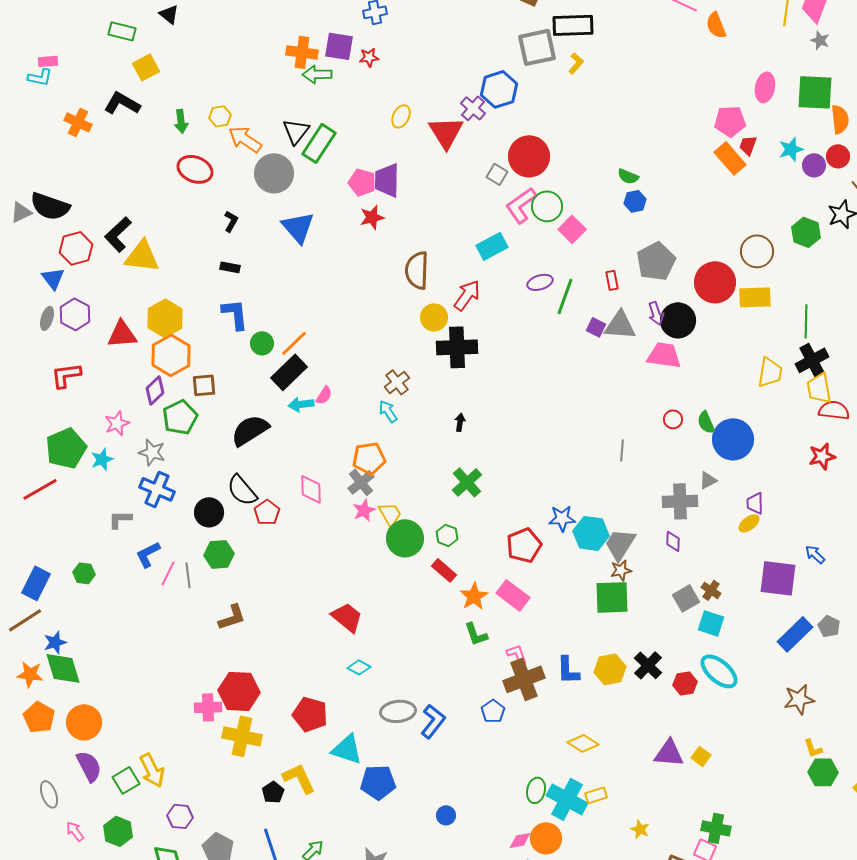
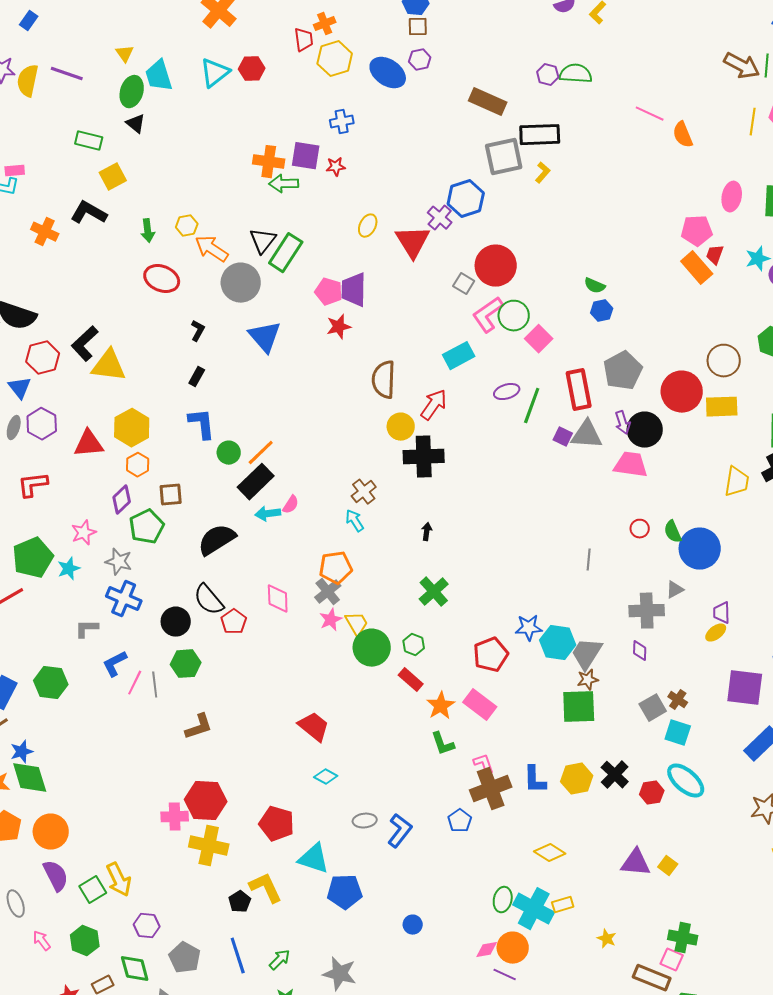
black rectangle: (230, 267) -> (197, 377), turned -72
red rectangle: (612, 280) -> (579, 390), size x2.0
orange hexagon: (171, 355) -> (138, 465), size x0.6
green hexagon: (84, 573) -> (51, 683), size x1.5
gray ellipse: (398, 711) -> (365, 821), size x0.7

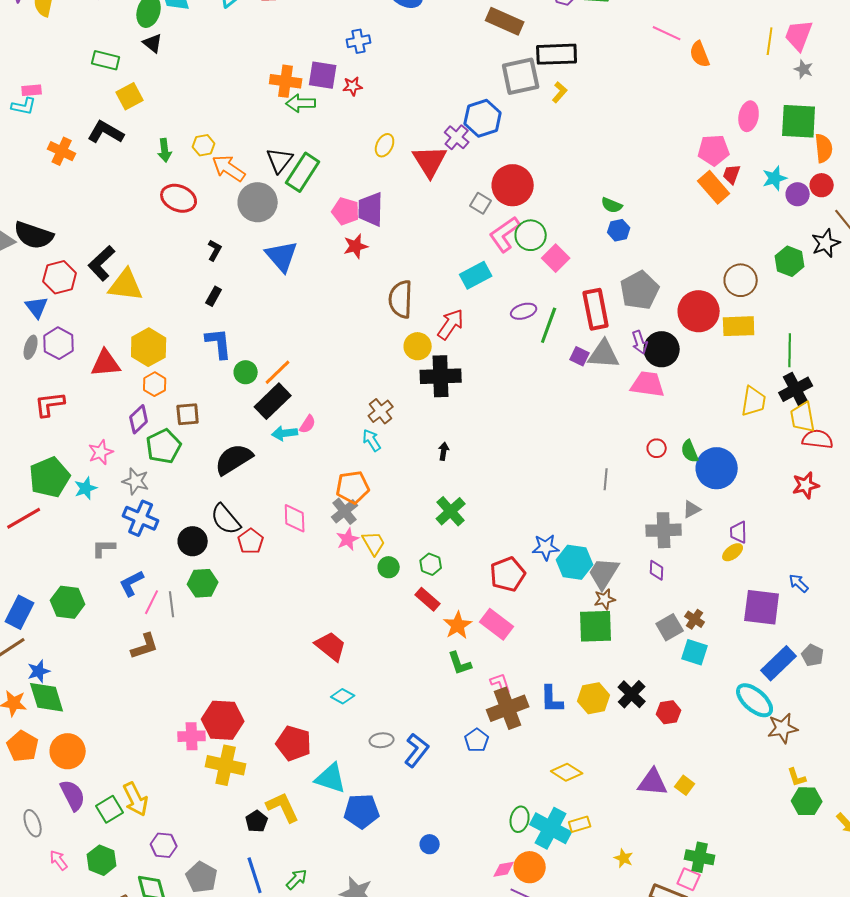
green circle: (372, 648) -> (389, 567), size x0.6
brown L-shape: (199, 727) -> (145, 646), moved
cyan ellipse: (686, 781) -> (755, 700), moved

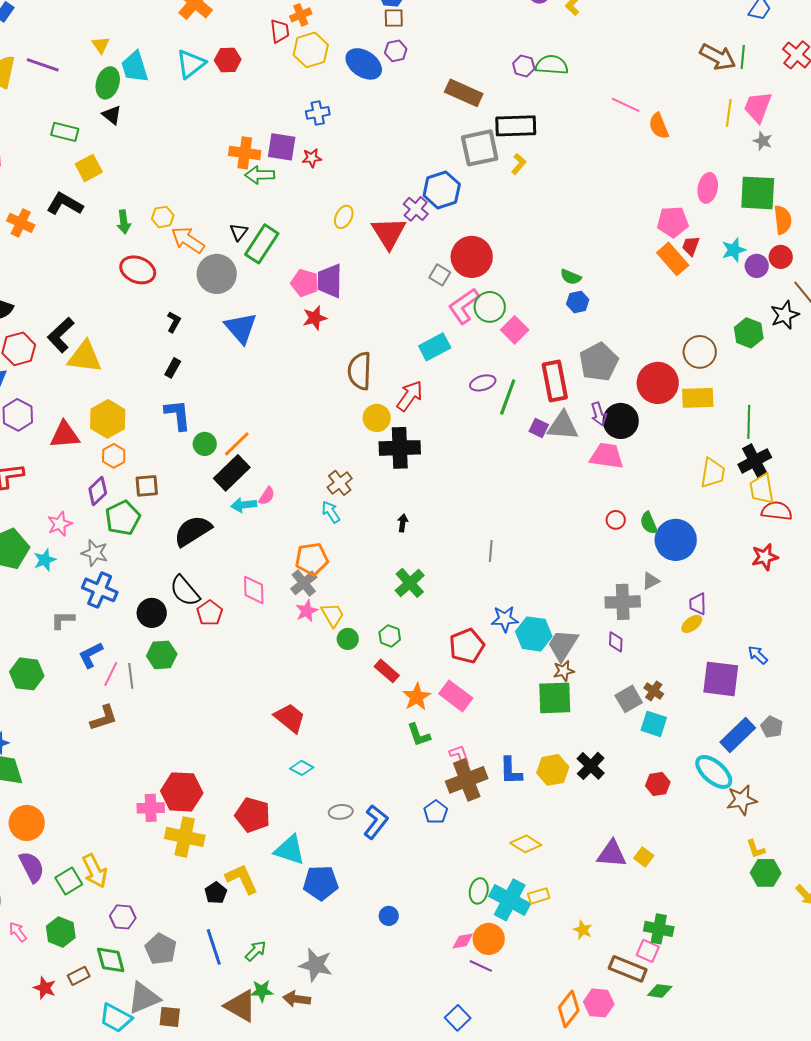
black triangle: (280, 160) -> (239, 232), size x0.7
gray line: (606, 479) -> (491, 551), moved
red hexagon: (669, 712) -> (658, 784), moved

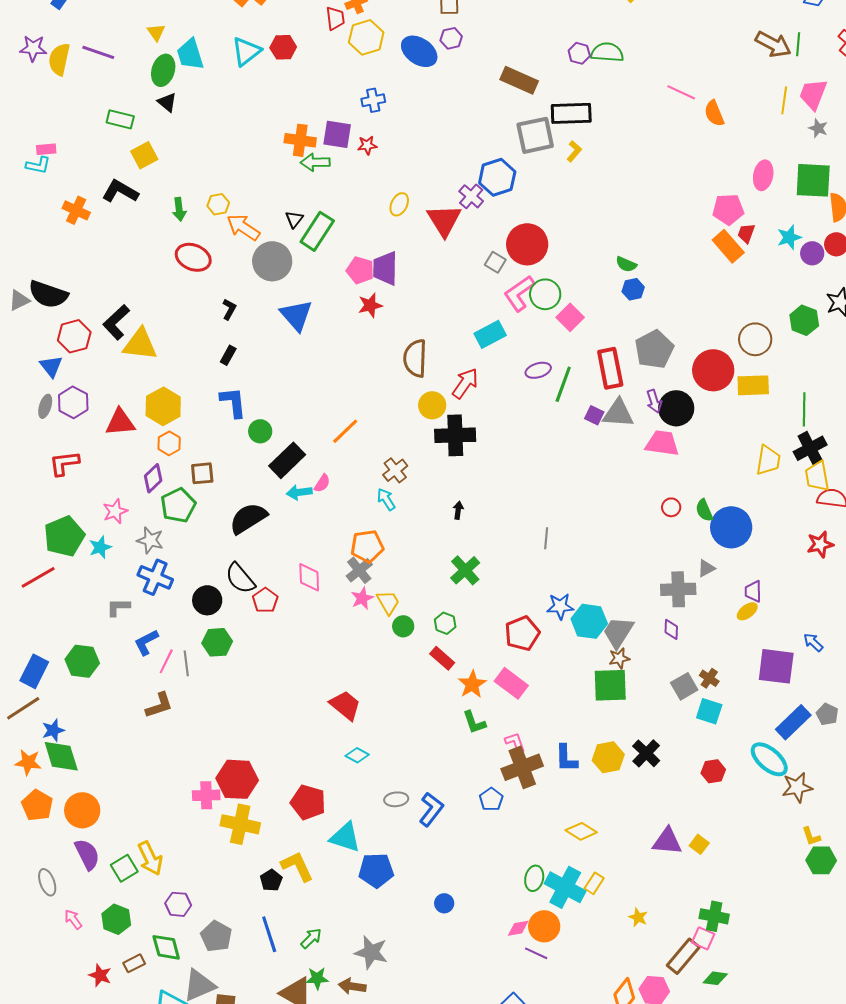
orange line: (237, 444) -> (345, 431), moved
yellow rectangle: (539, 896) -> (594, 883), turned -40
brown rectangle: (628, 969) -> (683, 956), turned -72

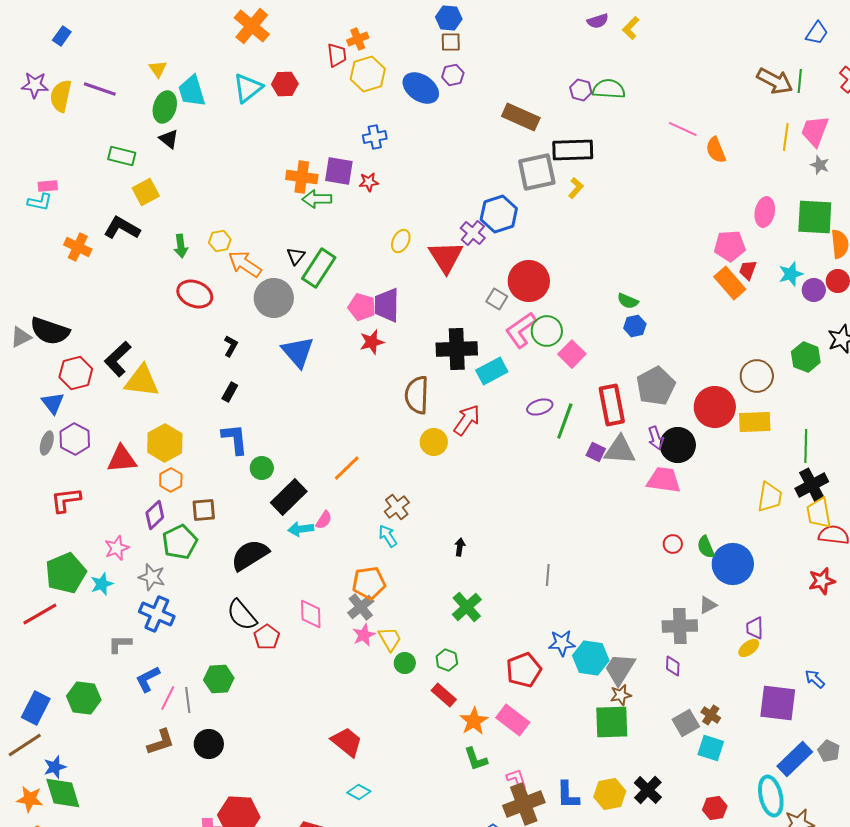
black cross: (455, 435) -> (457, 349), moved
black circle: (207, 600) -> (209, 744), moved
cyan ellipse: (769, 759) -> (771, 796), turned 36

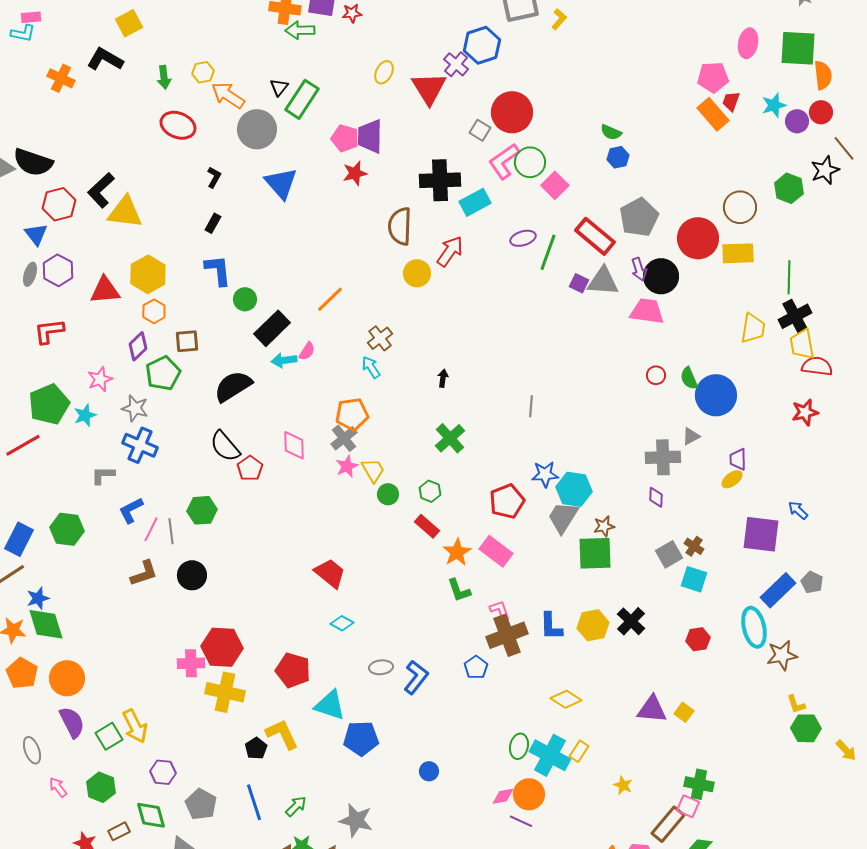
red rectangle: (612, 405) -> (595, 236), turned -39
gray trapezoid: (620, 669) -> (563, 517), moved

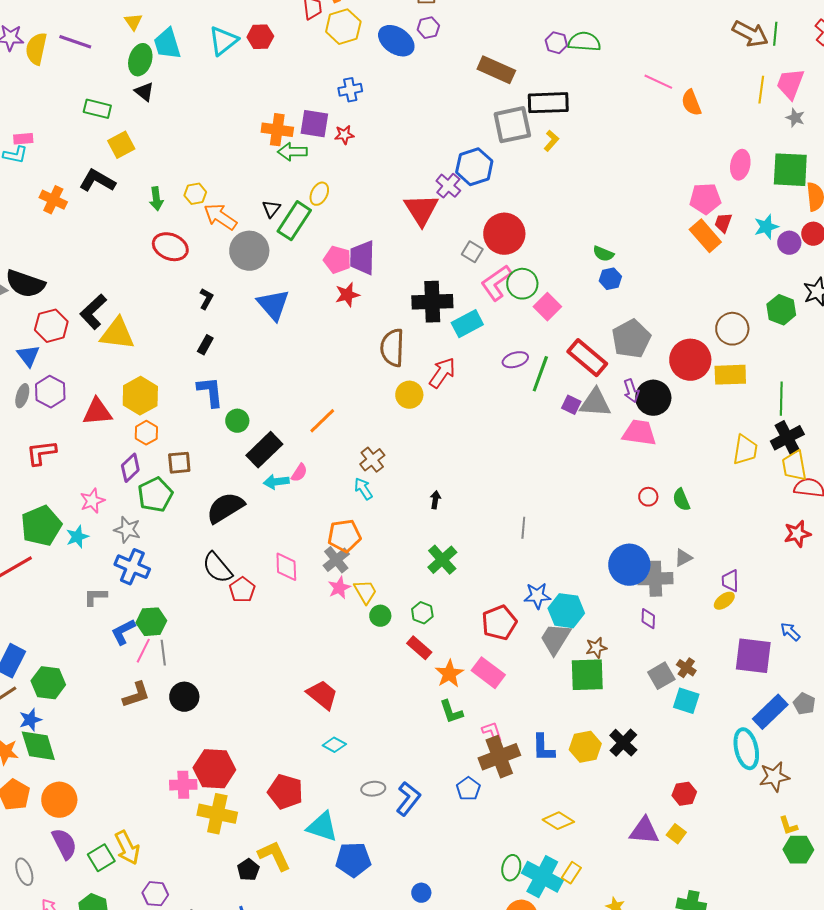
yellow ellipse: (384, 72) -> (319, 194), moved
blue circle: (716, 395) -> (629, 565), moved
green hexagon: (202, 510) -> (151, 622), moved
green hexagon: (67, 529) -> (48, 683), moved
red hexagon: (698, 639) -> (684, 794), moved

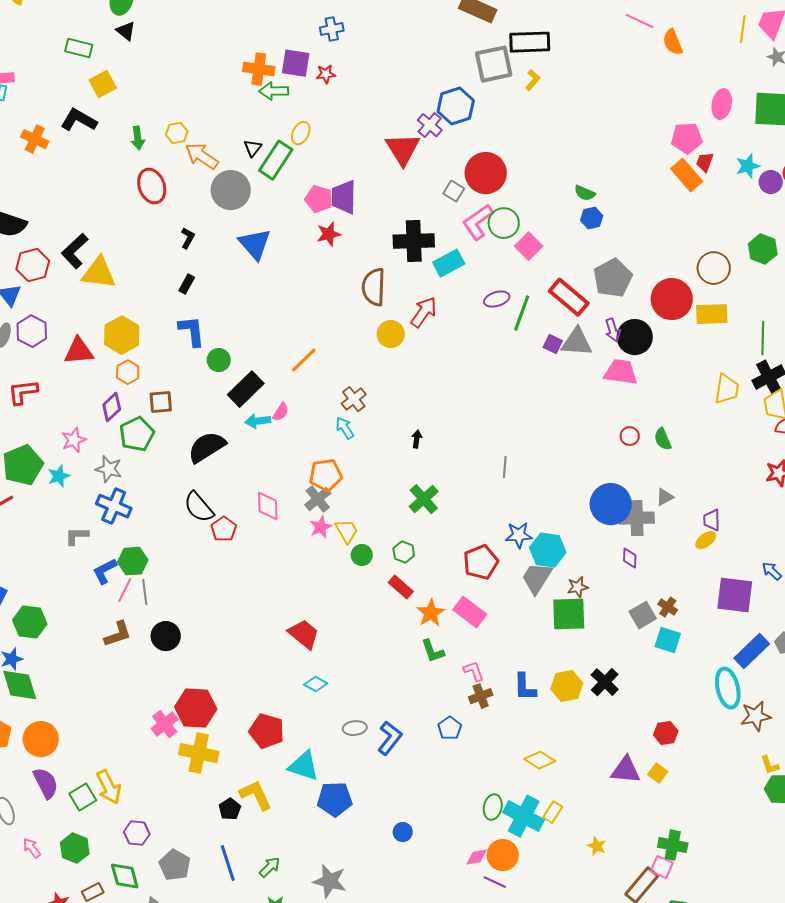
red ellipse: (170, 247) -> (152, 186), turned 48
brown cross: (499, 757) -> (481, 696), size x0.6
pink cross: (183, 785) -> (165, 724), turned -36

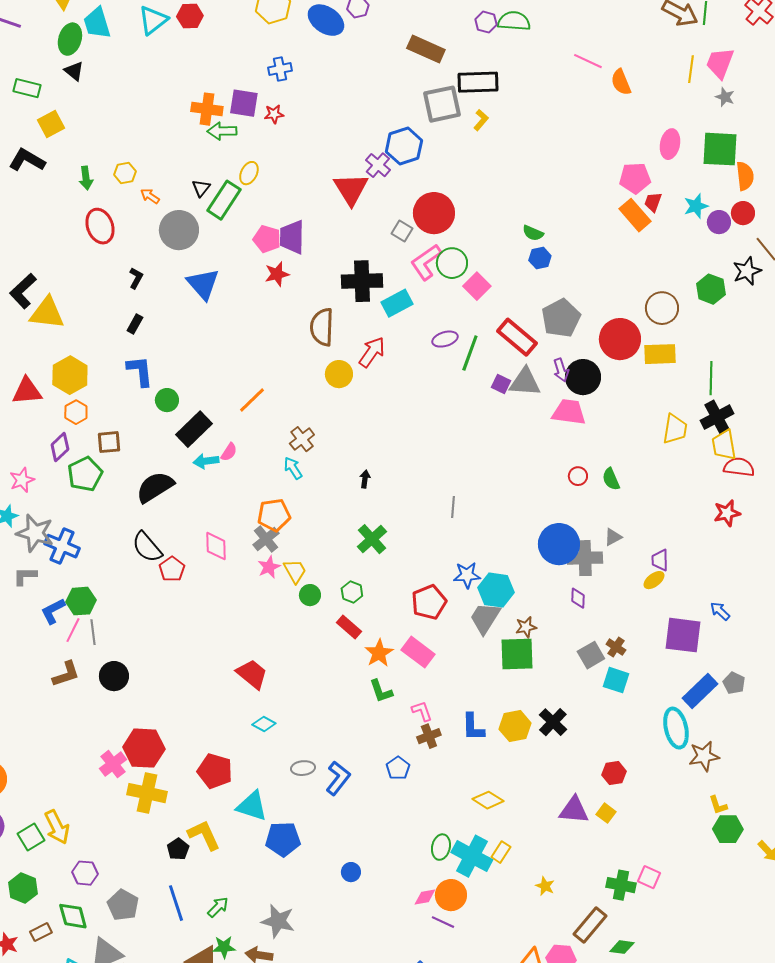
orange arrow: (202, 156) -> (150, 196), size x0.6
gray star: (109, 469) -> (35, 533), moved, size x1.4
pink square: (662, 867) -> (649, 877), moved

